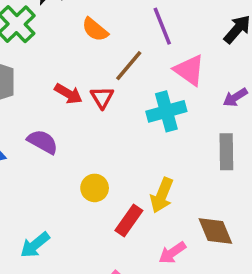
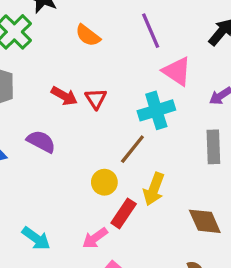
brown line: (129, 66) -> (132, 149), moved
yellow circle: (95, 188) -> (104, 182), moved
cyan arrow: (35, 245) -> (36, 238), turned -104
pink arrow: (172, 253) -> (95, 238), moved

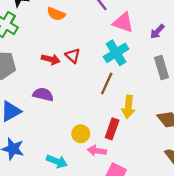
yellow circle: (104, 182) -> (81, 134), moved
pink arrow: (95, 238) -> (97, 151), turned 60

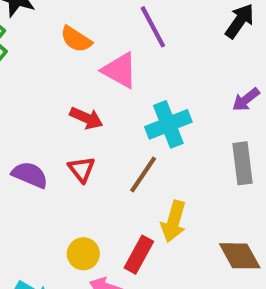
pink triangle: (123, 23) -> (120, 70), moved
red triangle: (73, 56) -> (82, 169), moved
red arrow: (51, 59) -> (86, 118), moved

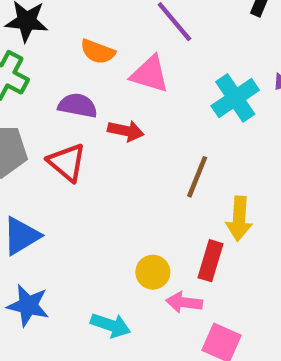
cyan cross: (168, 124) -> (235, 98), moved
red triangle: (82, 169) -> (67, 162), moved, size x1.4
purple semicircle: (30, 175) -> (78, 106), moved

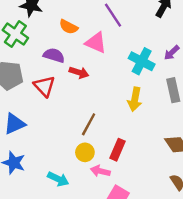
cyan cross: (235, 98) -> (142, 61), turned -35
brown line: (197, 177) -> (89, 124), moved
yellow arrow: (239, 219) -> (135, 99), moved

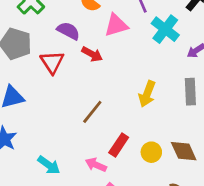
pink triangle: (96, 43) -> (116, 25), turned -50
cyan cross: (142, 61) -> (165, 29), moved
yellow circle: (85, 152) -> (151, 152), moved

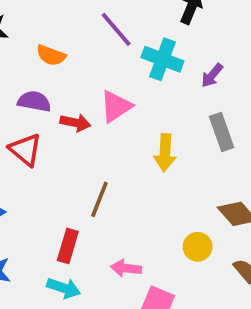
pink triangle: (116, 25) -> (116, 106), moved
red rectangle: (119, 145) -> (68, 246), moved
yellow circle: (151, 152) -> (198, 247), moved

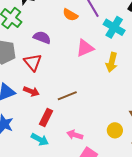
orange semicircle: (51, 55) -> (70, 15), moved
red arrow: (75, 123) -> (31, 91), moved
yellow arrow: (165, 153) -> (112, 62), moved
brown line: (99, 199) -> (67, 96), turned 36

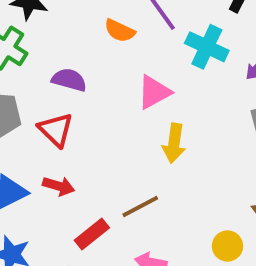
yellow arrow: (112, 62) -> (174, 143), moved
brown line: (67, 96) -> (140, 207), moved
red rectangle: (46, 117) -> (92, 234), turned 30

